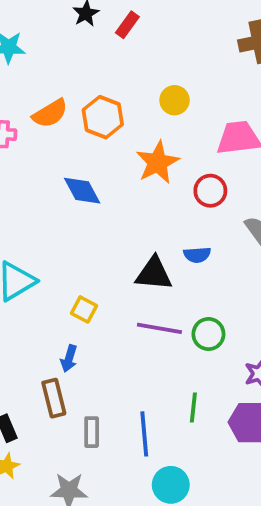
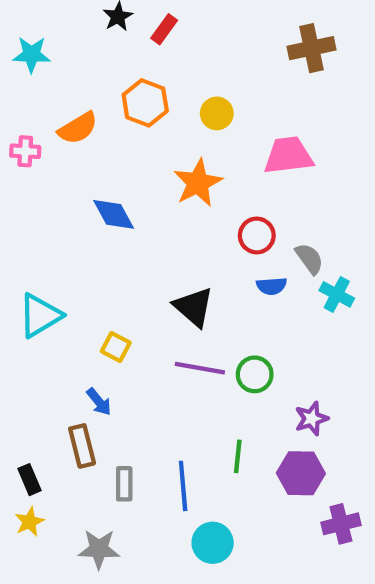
orange hexagon: (103, 117) -> (145, 103), moved
red circle: (210, 191) -> (257, 235), moved
blue semicircle: (197, 255) -> (271, 286), moved
black triangle: (154, 274) -> (194, 307), turned 36
blue arrow: (69, 359) -> (99, 402), turned -56

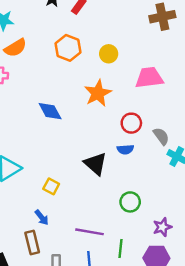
orange semicircle: (78, 128) -> (15, 48), moved
blue semicircle: (271, 286) -> (125, 149), moved
purple line: (200, 368) -> (89, 232), moved

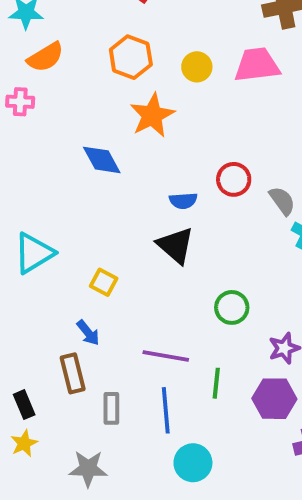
pink trapezoid: (149, 78) -> (257, 65), moved
orange star: (98, 93) -> (152, 115), moved
blue semicircle: (125, 149) -> (183, 201), moved

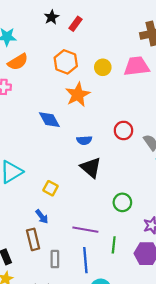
blue semicircle: (183, 201) -> (84, 140), moved

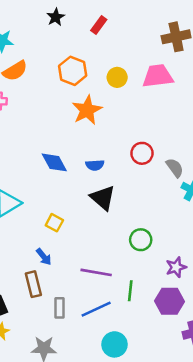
red rectangle: (76, 24) -> (99, 25), moved
blue diamond: (49, 120) -> (54, 162), moved
blue line: (85, 260) -> (96, 309), turned 70

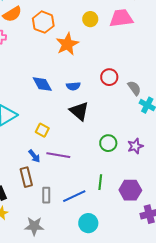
orange hexagon: (73, 71) -> (43, 22), moved
purple star: (176, 267) -> (135, 146), moved
purple line: (96, 272) -> (58, 155), moved

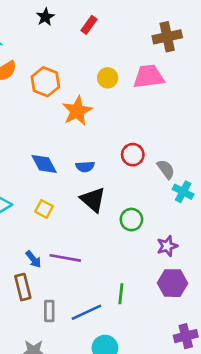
yellow square: (42, 130) -> (44, 209), moved
green circle: (108, 143) -> (131, 220), moved
purple hexagon: (130, 190) -> (172, 283), moved

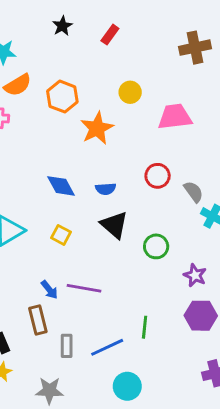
pink trapezoid: (149, 77) -> (175, 117), moved
purple star: (167, 246) -> (195, 275), turned -30

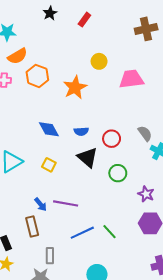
orange hexagon: (62, 97) -> (37, 76), moved
red circle: (158, 176) -> (112, 139), moved
green line: (145, 327) -> (109, 232), turned -49
gray rectangle: (67, 346) -> (50, 256), moved
blue line: (107, 347) -> (82, 233), moved

